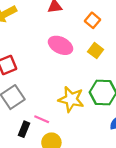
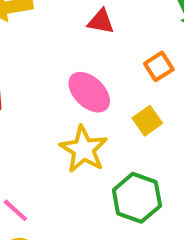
yellow star: (71, 99) -> (84, 149), moved

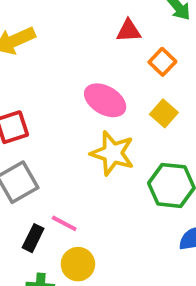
red triangle: (101, 21) -> (129, 31), moved

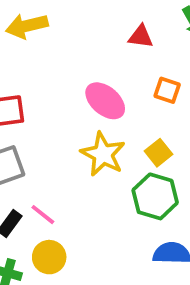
orange square: (162, 62) -> (167, 90), moved, turned -36
yellow square: (164, 113) -> (159, 153), moved

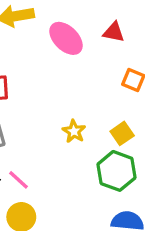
pink ellipse: (105, 101) -> (66, 38), moved
yellow star: (103, 154) -> (74, 131), size x0.6

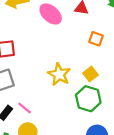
yellow star: (74, 131) -> (59, 74), size x1.5

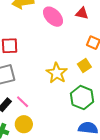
yellow square: (91, 74) -> (84, 65), moved

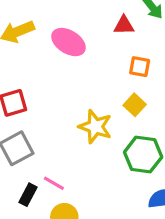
red triangle: (82, 13) -> (124, 25), moved

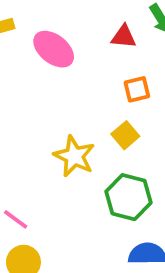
orange square: (140, 67) -> (137, 89), turned -30

